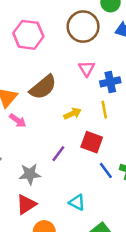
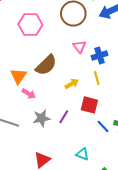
gray star: (30, 174) -> (41, 118), moved

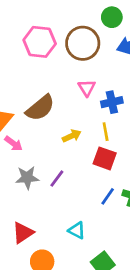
pink hexagon: (30, 24) -> (40, 42), moved
red square: (89, 105) -> (105, 158), moved
blue line: (103, 126) -> (108, 196), turned 72

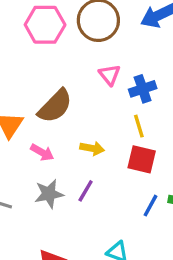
yellow arrow: (72, 136) -> (92, 148), moved, turned 42
pink arrow: (14, 143) -> (42, 152), moved

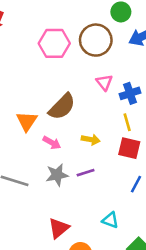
purple line: (86, 191) -> (86, 173), turned 42

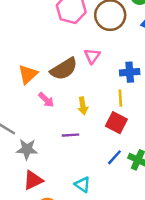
pink triangle: (104, 82) -> (92, 56), moved
yellow arrow: (91, 140) -> (83, 106), turned 56
gray star: (57, 175) -> (27, 149), moved

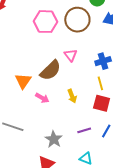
purple line: (71, 135) -> (84, 130), moved
gray star: (27, 149) -> (54, 139), moved, turned -30

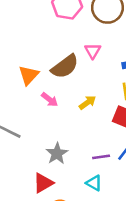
yellow arrow: (72, 96) -> (87, 103), turned -112
purple line: (84, 130) -> (101, 157), moved

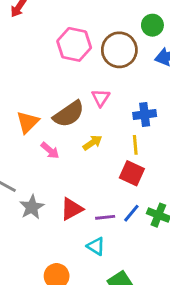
yellow arrow: (87, 103) -> (93, 143), moved
gray star: (57, 154) -> (32, 207), moved
red triangle: (43, 183) -> (72, 209), moved

